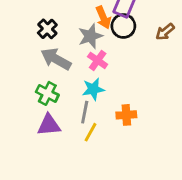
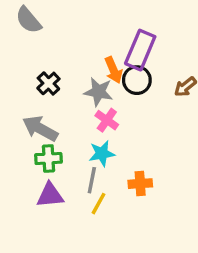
gray star: (90, 36) -> (98, 92), turned 30
gray arrow: (56, 59) -> (40, 128), moved
green cross: (47, 93) -> (48, 158), turned -30

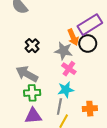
purple rectangle: (140, 50) -> (90, 25), turned 35

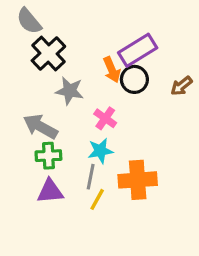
black cross: (32, 46) -> (48, 53), moved, size x1.5
gray star: (64, 51) -> (70, 91), moved
orange cross: (90, 109) -> (138, 180), size x1.6

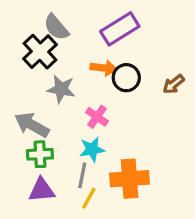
gray semicircle: (29, 21) -> (56, 27), moved
purple rectangle: (138, 50) -> (120, 29), moved
orange arrow: (112, 70) -> (103, 68), turned -60

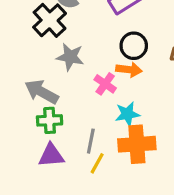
orange arrow: (103, 68) -> (129, 70), moved
cyan star: (92, 149) -> (127, 114), moved

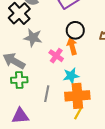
orange arrow: (129, 70) -> (72, 46), turned -112
purple triangle: (51, 155) -> (20, 116), moved
yellow line: (97, 163) -> (78, 113), moved

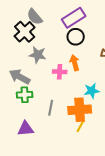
black circle: (75, 30) -> (76, 37), moved
pink cross: (56, 56) -> (60, 72), turned -32
cyan star: (71, 76) -> (92, 91), moved

